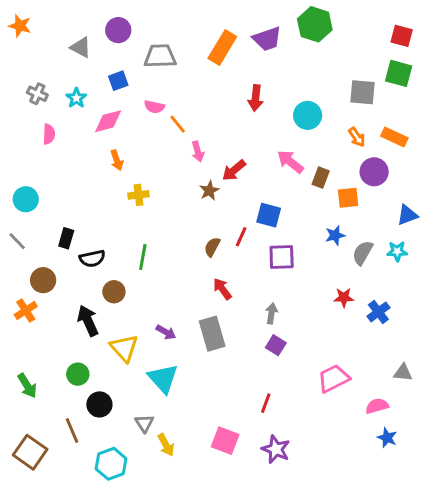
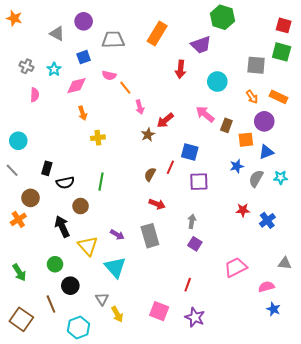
purple trapezoid: (267, 39) -> (201, 45), moved
blue triangle: (407, 215) -> (266, 152), moved
red arrow: (222, 289) -> (157, 204), turned 147

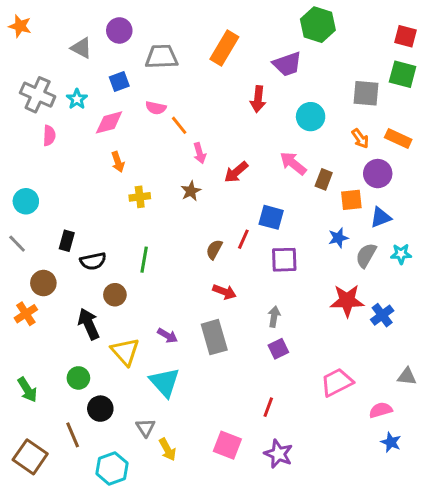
gray cross: (26, 66) -> (38, 95), size x1.6
brown star: (148, 135) -> (191, 191), moved
red star: (243, 210) -> (347, 301), size x1.6
purple square: (195, 244) -> (278, 349), turned 32

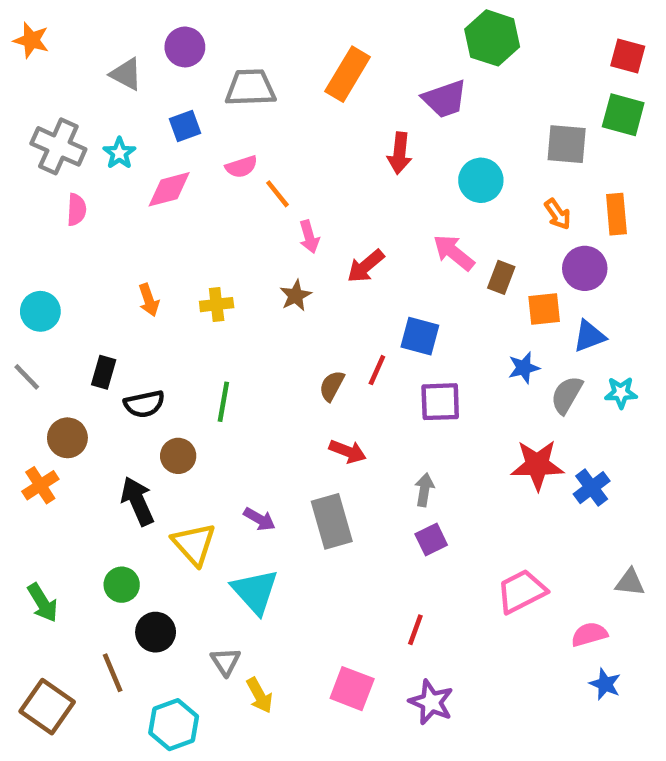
pink semicircle: (156, 108) -> (241, 167), turned -30
orange rectangle: (398, 139) -> (616, 214), turned 60
orange arrow: (118, 162) -> (149, 300), moved

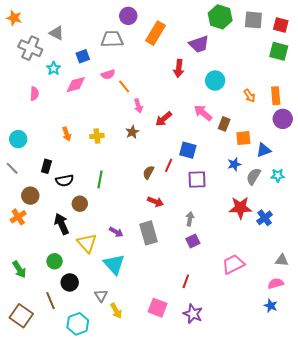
purple circle: (185, 47) -> (128, 16), moved
gray square: (567, 144) -> (253, 20), moved
gray cross: (58, 146) -> (30, 48), moved
purple circle: (585, 268) -> (283, 119), moved
pink semicircle: (589, 634) -> (276, 283), moved

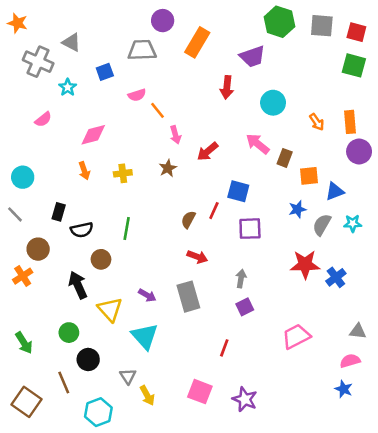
pink diamond: (76, 85) -> (93, 135), moved
pink semicircle: (34, 94) -> (43, 119), turned 48
red line: (186, 281) -> (224, 348), moved

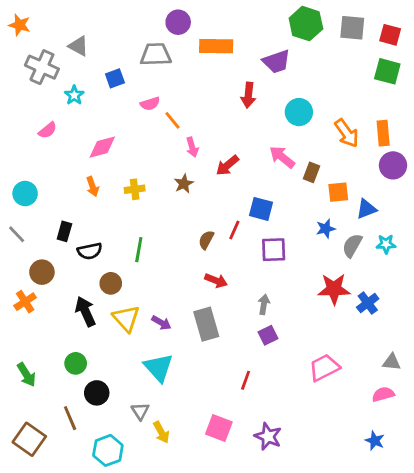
orange rectangle: (197, 42) -> (216, 46), turned 60
orange arrow: (317, 122) -> (347, 133), size x1.5
yellow triangle: (110, 309) -> (126, 318), moved
blue star: (344, 389) -> (375, 441), moved

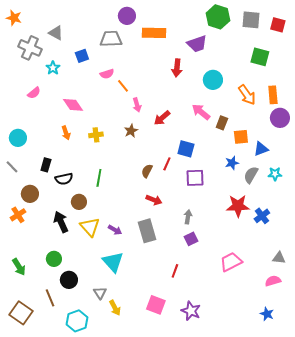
green square: (387, 71) -> (260, 57), moved
pink diamond: (102, 147) -> (73, 105), turned 70

